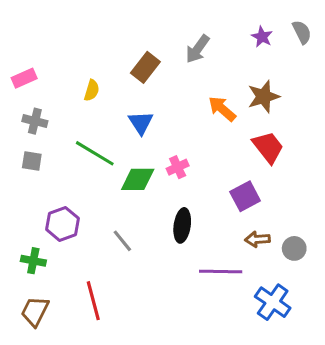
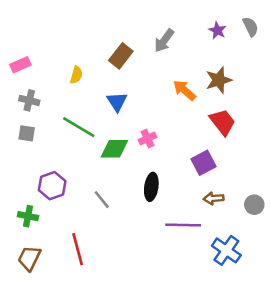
gray circle: (294, 248) -> (254, 205), moved

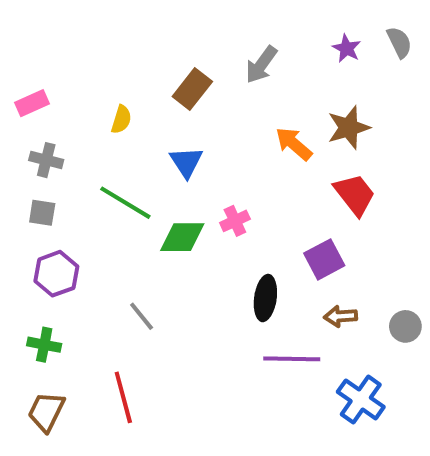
purple hexagon: (52, 186) -> (56, 274), moved
black ellipse: (151, 187) -> (265, 298), moved
gray line: (102, 200) -> (142, 316), moved

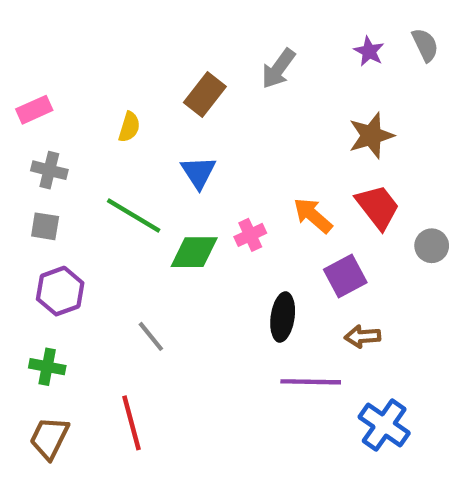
orange arrow: (294, 144) -> (313, 216), moved
gray circle: (405, 326) -> (432, 246), moved

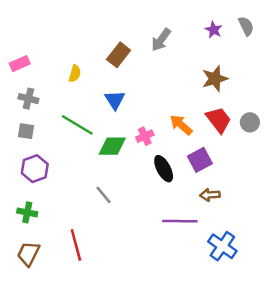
gray circle: (432, 246) -> (250, 122), moved
black ellipse: (283, 317) -> (164, 169), moved, turned -36
gray line: (151, 336) -> (104, 195), moved

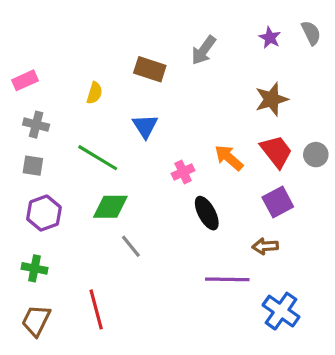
brown rectangle: (119, 55) -> (150, 69), turned 70
green diamond: (112, 146) -> (110, 207), moved
purple square: (200, 160) -> (278, 202), moved

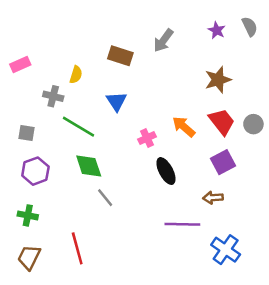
gray cross: (36, 125) -> (53, 96), moved
green diamond: (110, 207) -> (89, 166), turned 72

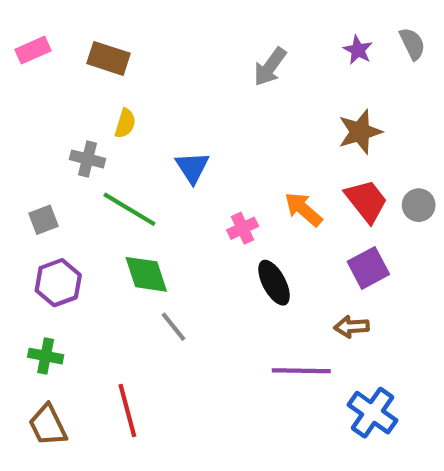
brown rectangle: (120, 56) -> (108, 58), moved
pink rectangle: (20, 65) -> (33, 50), moved
gray square: (27, 133) -> (44, 220), turned -30
brown trapezoid: (29, 257) -> (48, 425), turned -52

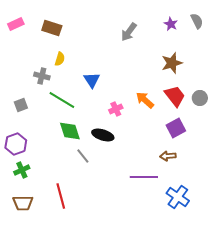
purple hexagon: (58, 283) -> (16, 144), moved
black ellipse: (274, 283) -> (103, 135), moved, turned -45
green cross: (46, 356) -> (22, 170), turned -35
brown trapezoid: (48, 425) -> (23, 203), turned -65

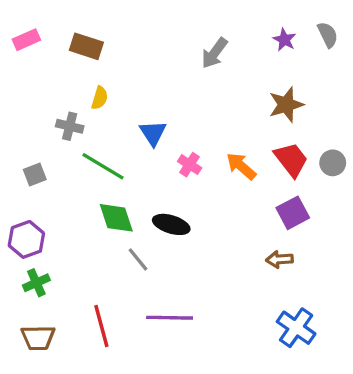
pink cross: (116, 109) -> (190, 165), moved, turned -32
purple line: (144, 177) -> (170, 318), moved

